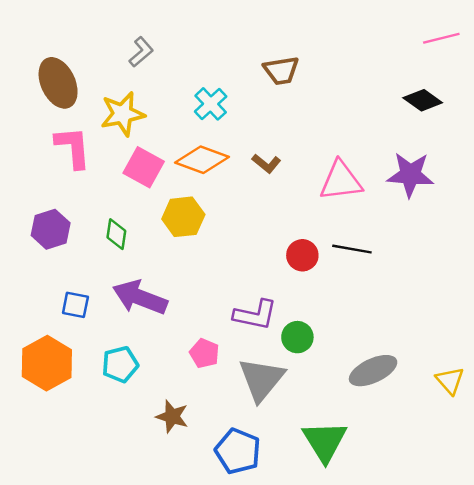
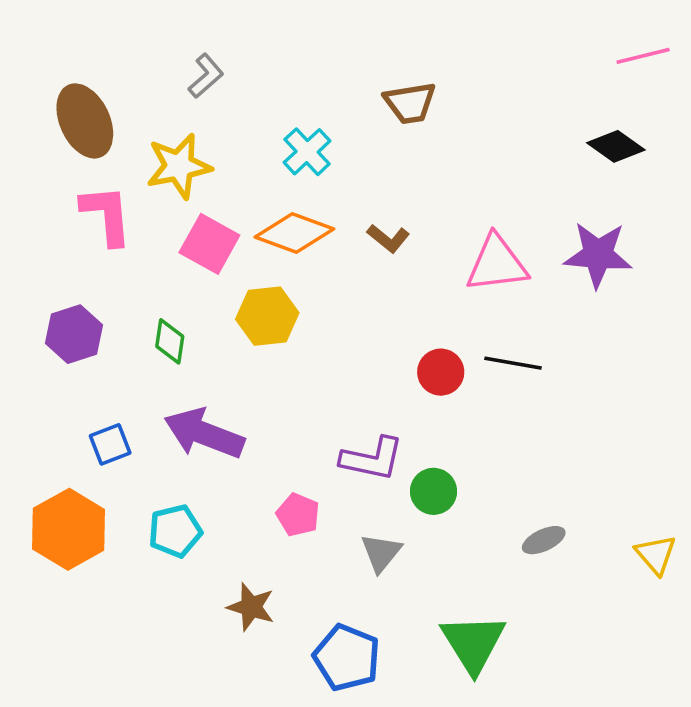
blue square: (75, 305) -> (110, 444), turned -32
gray ellipse: (373, 371) -> (544, 540), size x0.6
gray triangle: (261, 379) -> (381, 553), size x0.6

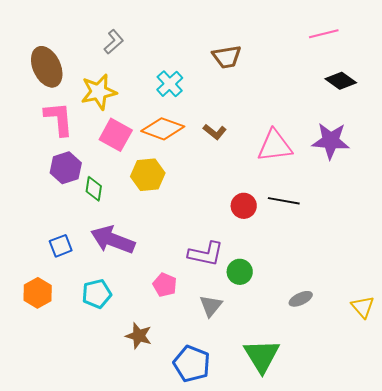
pink line: (643, 56) -> (324, 34), moved
purple hexagon: (74, 334) -> (66, 168), moved
orange hexagon: (69, 529) -> (38, 293), size x0.7

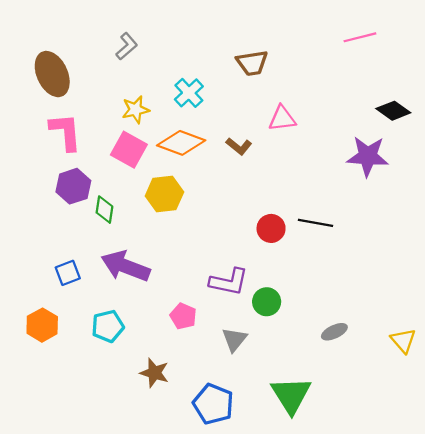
black diamond: (341, 81) -> (393, 111), moved
yellow star: (99, 92) -> (136, 110), moved, size x0.7
pink triangle: (275, 146) -> (282, 118), moved, size x0.7

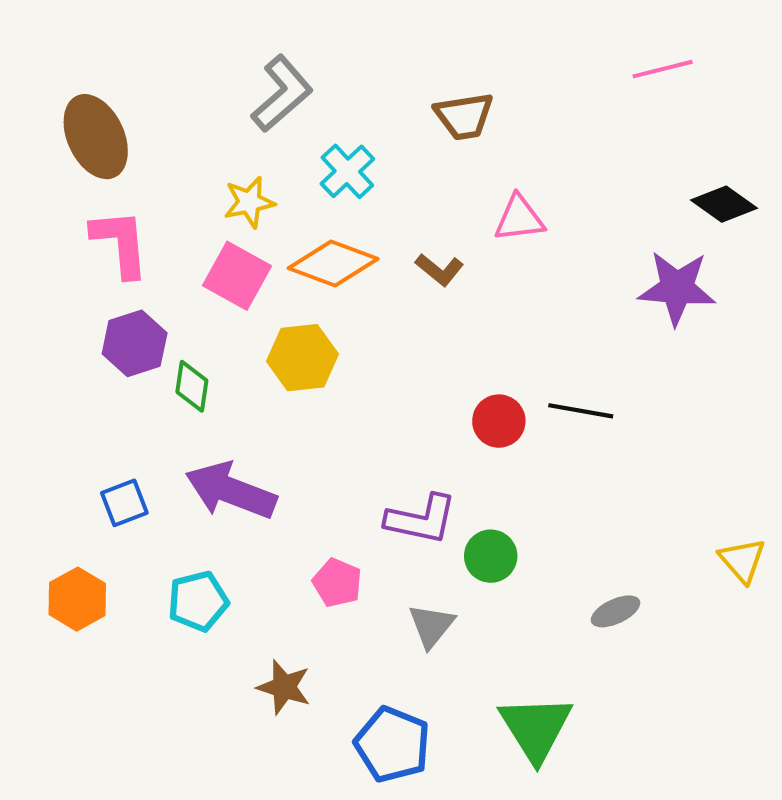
gray L-shape: (127, 46) -> (282, 94), moved, size x1.5
yellow triangle: (403, 341) -> (742, 560), moved

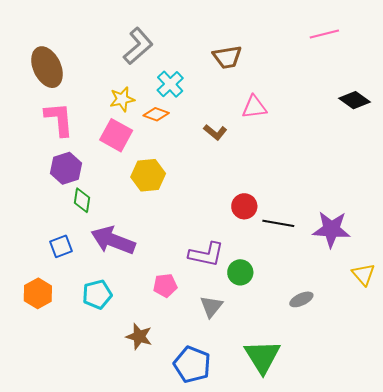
orange diamond: (333, 263) -> (156, 114), moved, size x0.6
purple star: (677, 288) -> (331, 229), moved
green diamond: (192, 386) -> (82, 200), moved
black line: (581, 411) -> (278, 223), moved
pink pentagon: (337, 583) -> (165, 285), turned -30

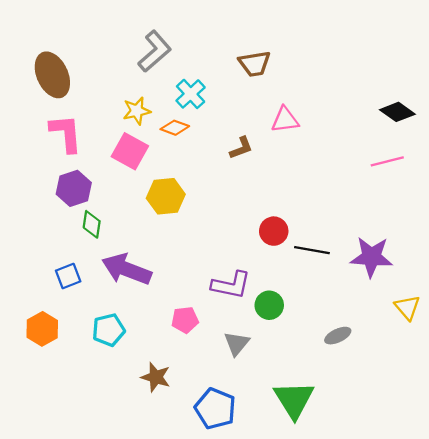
pink line: (324, 34) -> (387, 161), moved
brown L-shape: (215, 132) -> (241, 148), turned -60

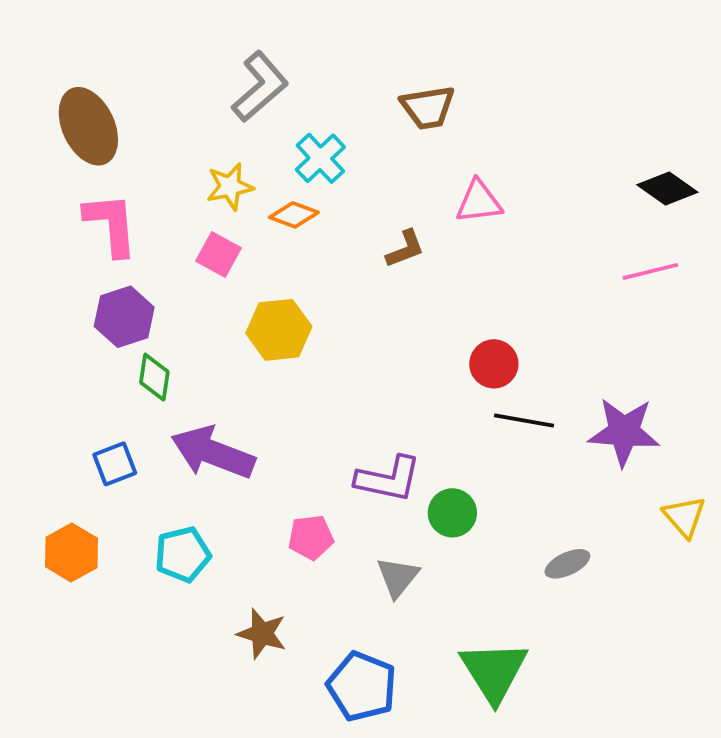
pink square: (130, 151) -> (219, 255), size x0.7
red circle: (274, 231) -> (494, 364), moved

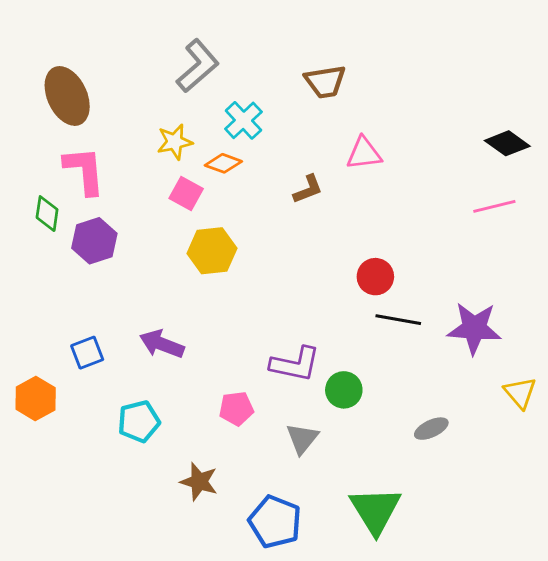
pink square: (219, 255) -> (186, 193), moved
green diamond: (154, 377) -> (47, 214), moved
purple arrow: (213, 453) -> (162, 344), size x0.7
orange hexagon: (71, 552) -> (36, 398), moved

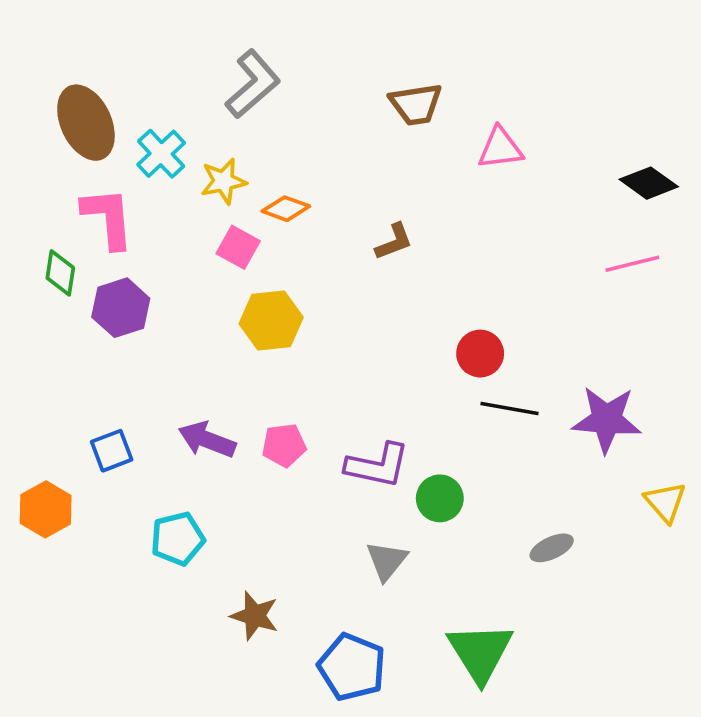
cyan cross: (243, 120) -> (161, 154), moved
pink triangle: (364, 153) -> (500, 148), moved
pink pentagon: (236, 409) -> (284, 445), moved

